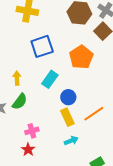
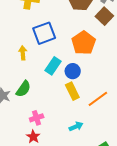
yellow arrow: (17, 78) -> (23, 53), moved
blue circle: (68, 97) -> (73, 71), moved
yellow rectangle: (67, 117) -> (72, 91), moved

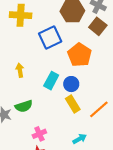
blue square: (44, 33) -> (50, 38), moved
green semicircle: (23, 89) -> (24, 106), turned 42

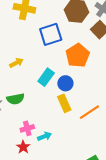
yellow arrow: (20, 70) -> (16, 63), turned 64
cyan arrow: (80, 139) -> (45, 136), moved

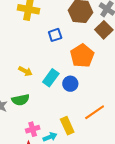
blue square: (51, 34) -> (55, 35), size x0.6
yellow arrow: (16, 63) -> (25, 71), moved, turned 56
yellow rectangle: (64, 103) -> (67, 126), moved

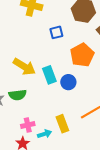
yellow arrow: (25, 71) -> (24, 67), size x1.6
cyan rectangle: (51, 78) -> (49, 75), turned -60

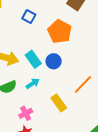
blue square: (56, 32) -> (29, 17), turned -32
cyan arrow: (45, 134) -> (33, 83), moved

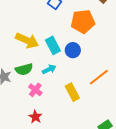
orange pentagon: (60, 32) -> (83, 21), turned 30
pink cross: (26, 113) -> (35, 90), moved, turned -32

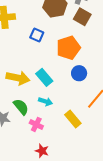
blue circle: (73, 50) -> (79, 73), moved
green semicircle: (24, 69) -> (21, 107), turned -102
cyan arrow: (49, 69) -> (45, 101), turned 56

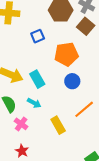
blue square: (37, 35) -> (38, 36), turned 32

